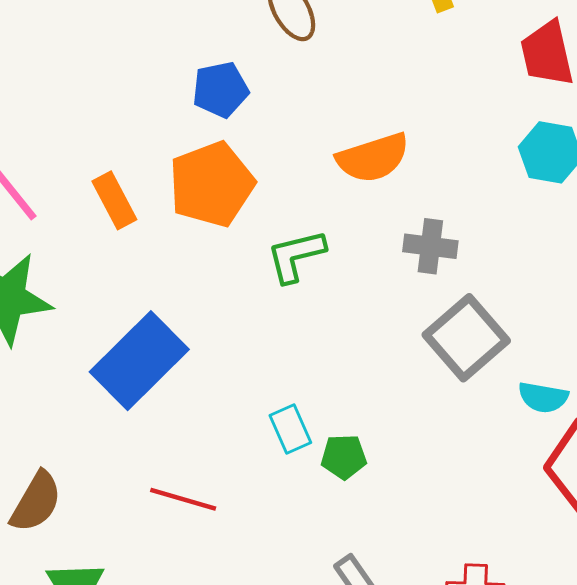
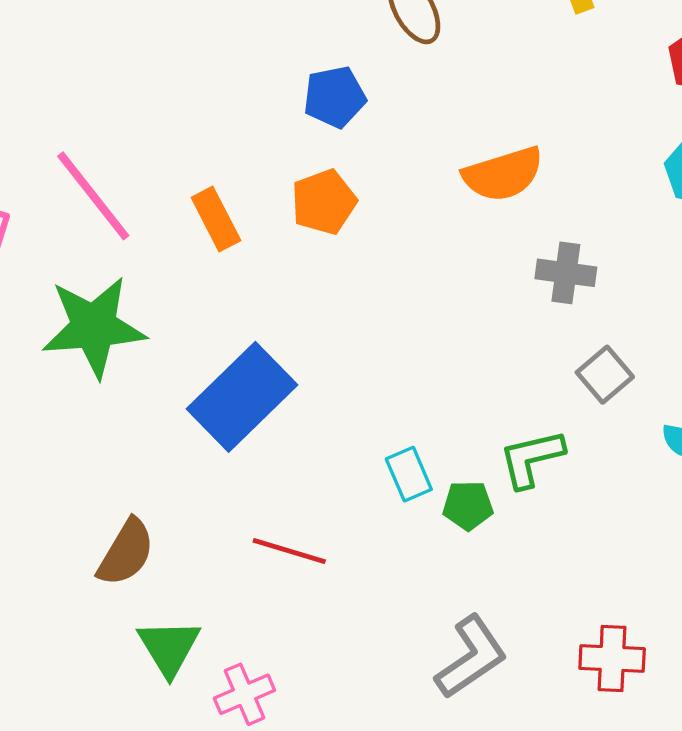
orange pentagon: (212, 184) -> (324, 202), size x0.7
green L-shape: (296, 256) -> (531, 458), moved
gray square: (466, 338) -> (605, 375), size x0.6

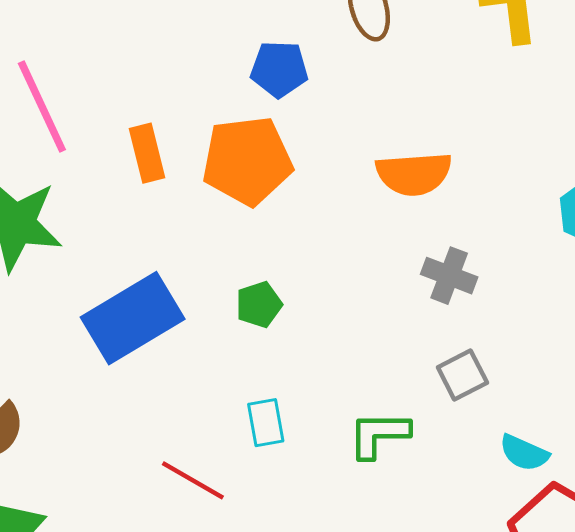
orange pentagon: (324, 202) -> (247, 161), size x1.5
green pentagon: (468, 505) -> (259, 305), moved, turned -30
red line: (289, 551) -> (193, 480), moved

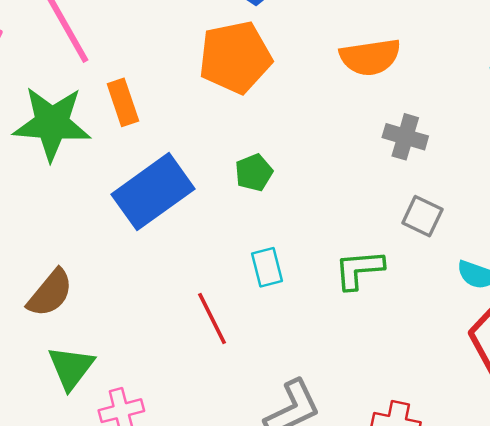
orange rectangle: (147, 153) -> (123, 102), moved
gray square: (462, 375) -> (422, 216), turned -33
red line: (193, 480) -> (212, 318), turned 38

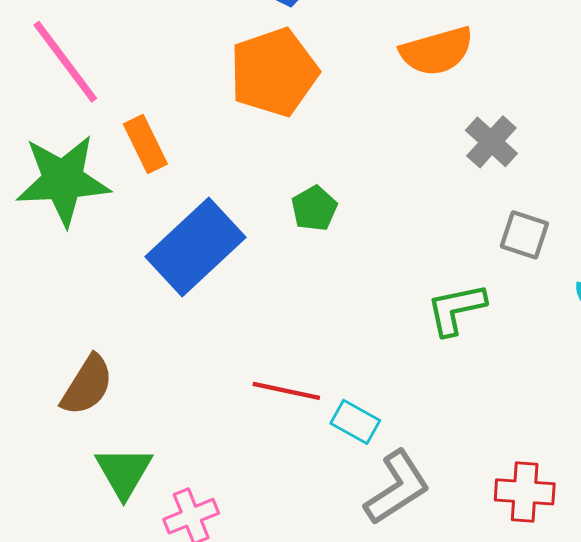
gray cross: (405, 137) -> (491, 142), turned 33
cyan rectangle: (267, 267) -> (355, 422), moved, turned -39
red line: (212, 318) -> (286, 391), turned -44

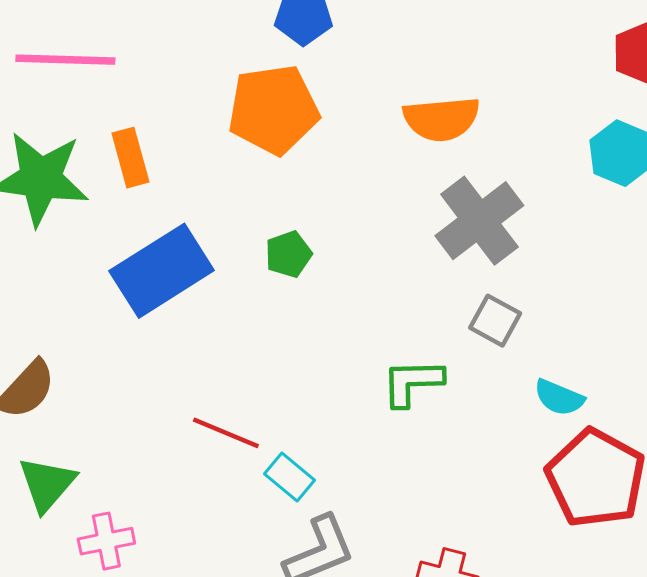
pink line: (65, 62) -> (65, 60), turned -62
gray cross: (491, 142) -> (479, 221), size x1.6

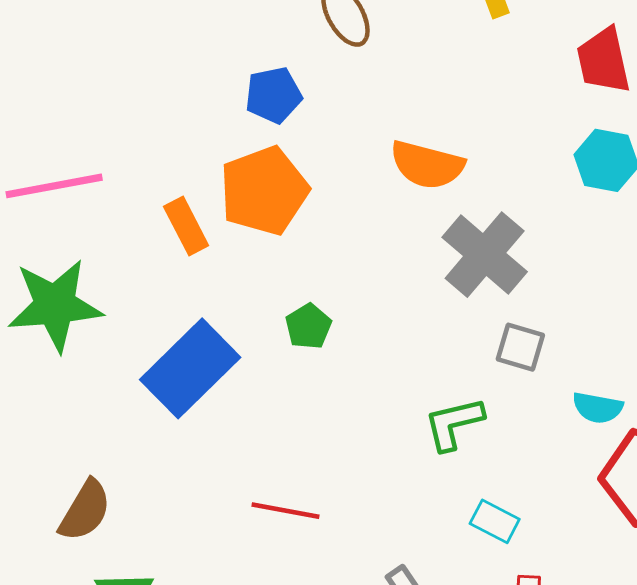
orange semicircle: (441, 119) -> (427, 165), turned 32
orange rectangle: (130, 158) -> (186, 226), moved
cyan rectangle: (290, 477) -> (495, 521), moved

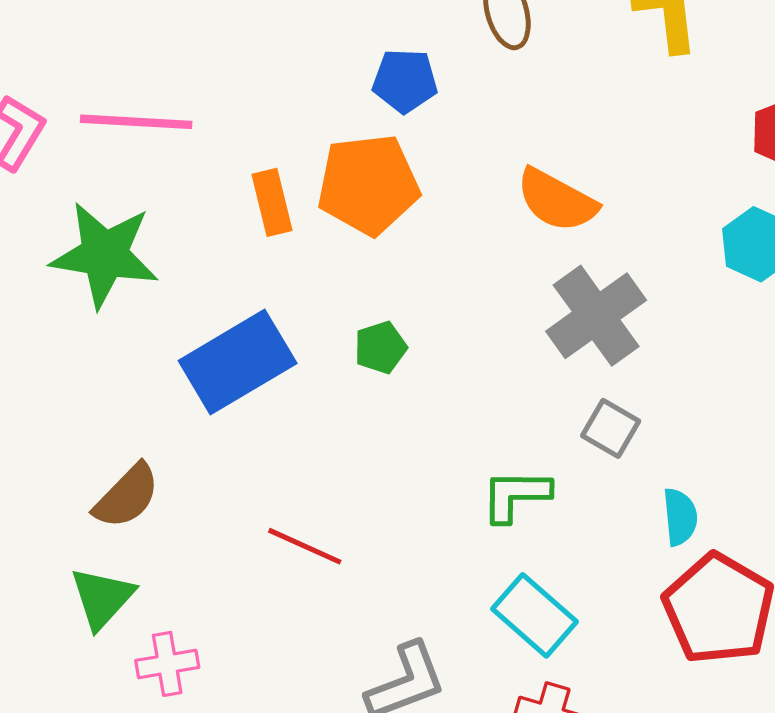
cyan semicircle: (598, 408) -> (680, 517), turned -120
brown semicircle: (85, 511) -> (127, 496), moved
cyan rectangle: (495, 521) -> (534, 615), size x1.5

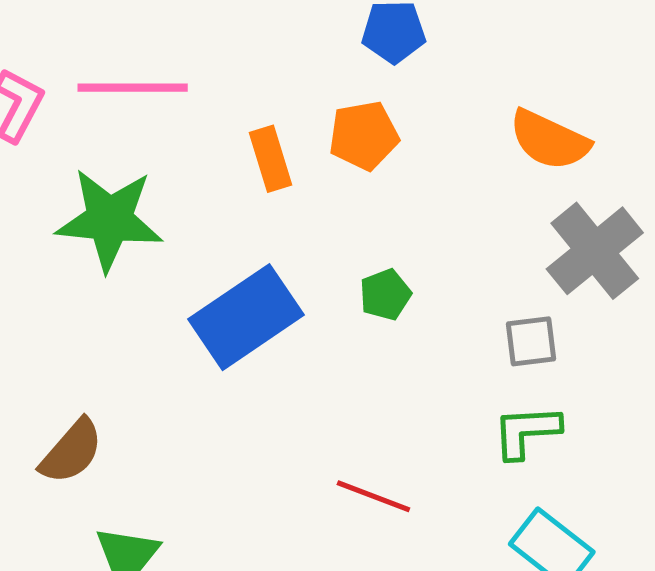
orange pentagon: (368, 184) -> (364, 136), size x0.7
gray square: (611, 428) -> (531, 341), moved, turned -34
brown semicircle: (127, 496) -> (71, 451), moved
red line: (305, 546) -> (373, 496), moved

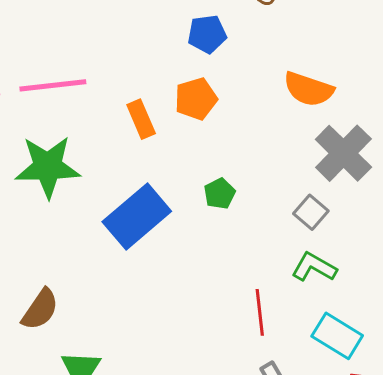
gray square: (531, 341) -> (311, 212), turned -36
green L-shape: (526, 432) -> (314, 267), turned 39
red line: (373, 496) -> (260, 312), moved, turned 69

